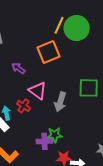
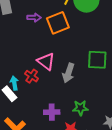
purple arrow: (18, 68) -> (34, 17), moved, turned 144
green star: (55, 135) -> (80, 108), moved

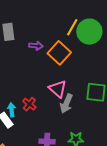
orange square: (58, 23) -> (59, 53), turned -30
pink triangle: (46, 61) -> (58, 89), moved

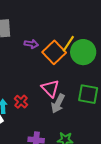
yellow line: (72, 27) -> (68, 44), moved
green circle: (89, 32) -> (83, 52), moved

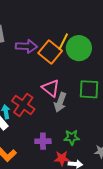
purple arrow: (31, 44) -> (26, 46), size x1.5
red cross: (21, 102) -> (23, 105), size x1.6

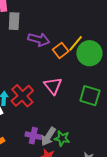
orange square: (50, 52) -> (61, 50), size x0.7
gray arrow: (60, 102) -> (48, 137), moved

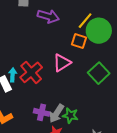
orange square: (61, 50) -> (79, 41), moved, turned -35
pink triangle: (53, 86) -> (62, 63), turned 36
green square: (90, 96) -> (99, 73), turned 30

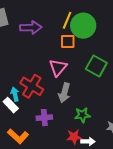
purple cross: (42, 112) -> (44, 118), moved
gray arrow: (57, 113) -> (64, 93), moved

